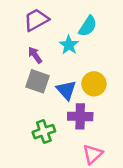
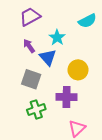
cyan semicircle: (88, 26) -> (87, 21), moved, turned 30
gray square: (38, 81) -> (31, 79), moved
blue triangle: (66, 90) -> (48, 57), moved

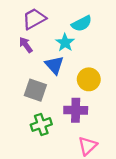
cyan semicircle: (87, 21) -> (82, 24), moved
purple arrow: (29, 46) -> (26, 45), moved

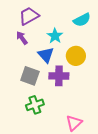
cyan semicircle: (82, 24) -> (82, 20), moved
yellow circle: (89, 79) -> (76, 56), moved
purple cross: (76, 110) -> (59, 76), moved

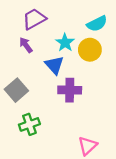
yellow circle: (76, 56) -> (90, 50), moved
gray square: (30, 76) -> (16, 90), moved, turned 30
green cross: (35, 105) -> (29, 124), moved

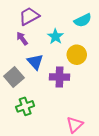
yellow circle: (90, 50) -> (77, 55), moved
blue triangle: (54, 65) -> (35, 62), moved

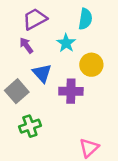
cyan semicircle: (83, 20) -> (85, 19), moved, turned -54

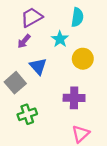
purple arrow: (26, 45) -> (24, 41), turned -104
purple cross: (71, 91) -> (74, 98), moved

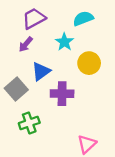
cyan semicircle: (77, 17) -> (83, 18), turned -120
blue triangle: (38, 66) -> (41, 71), turned 36
purple cross: (74, 98) -> (62, 94), moved

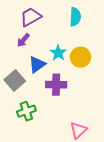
cyan semicircle: (83, 18) -> (75, 17), turned 114
cyan star: (64, 42) -> (58, 53), moved

